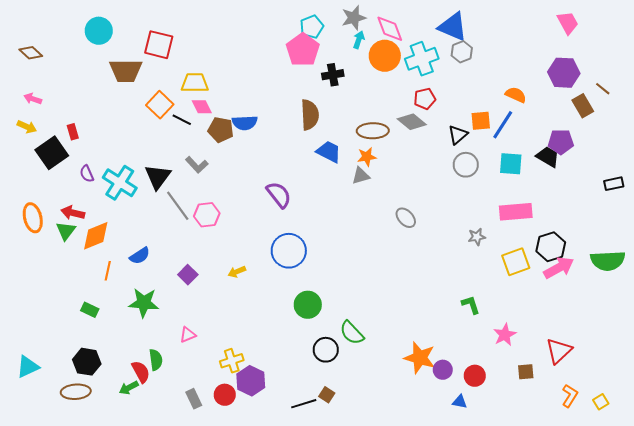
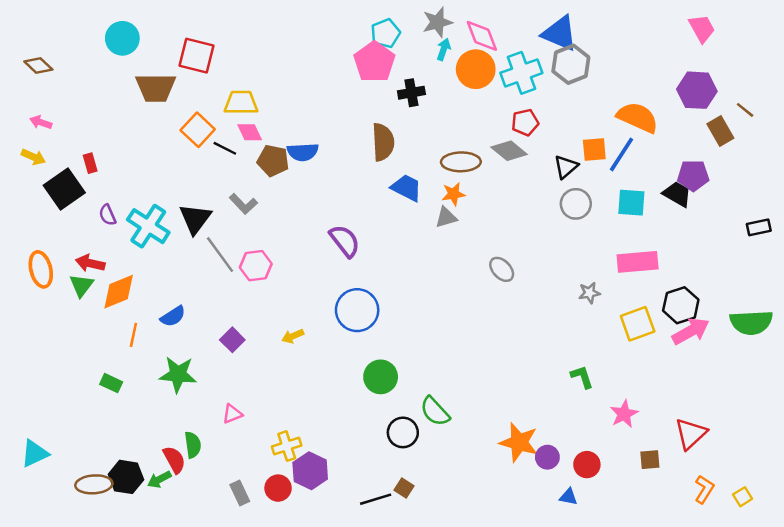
gray hexagon: (462, 52) -> (571, 64), size x1.4
orange semicircle: (516, 95) -> (638, 117), size x1.6
black hexagon: (87, 362) -> (126, 477), moved

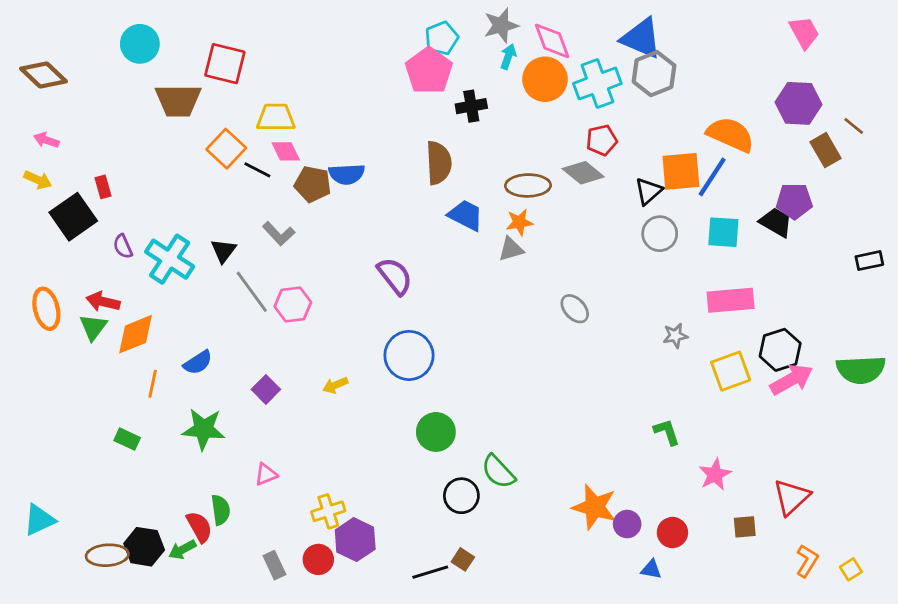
brown diamond: (38, 65) -> (44, 75), size x1.4
orange square: (594, 150) -> (681, 171), size x1.4
black triangle: (195, 219) -> (223, 251), size x0.7

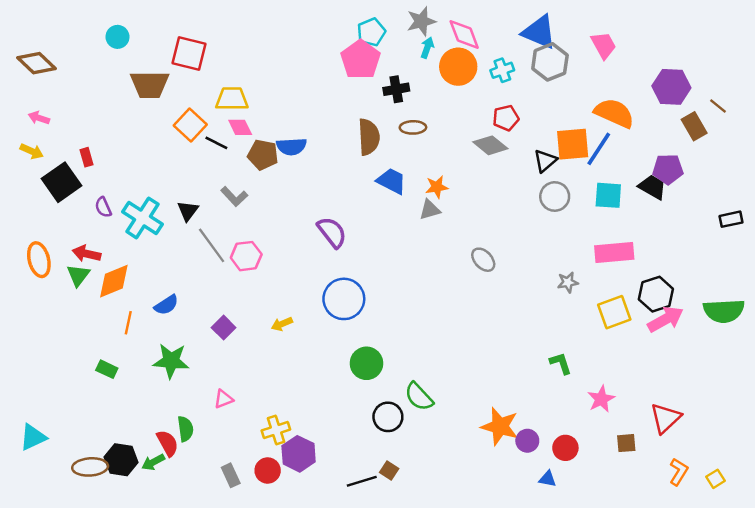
pink trapezoid: (804, 32) -> (604, 45), moved
cyan circle: (140, 44) -> (117, 37), size x0.7
cyan cross: (597, 83) -> (502, 70), size x0.6
brown ellipse: (528, 185) -> (413, 127), moved, size x0.7

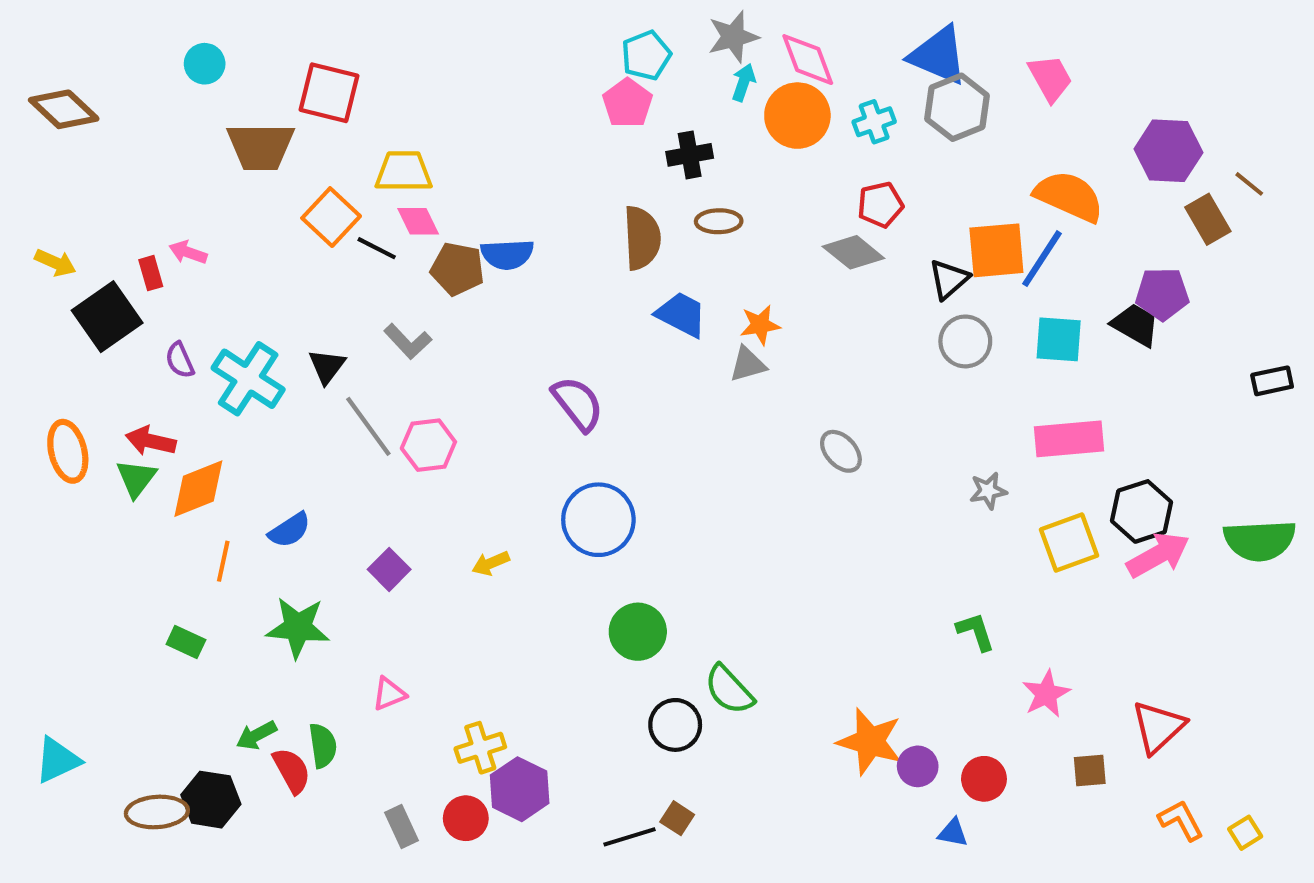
pink pentagon: (361, 60) -> (627, 103), size x0.7
pink arrow: (39, 118) -> (188, 252), moved
green arrow: (153, 462) -> (256, 735), moved
orange L-shape: (679, 472) -> (1181, 820), turned -60

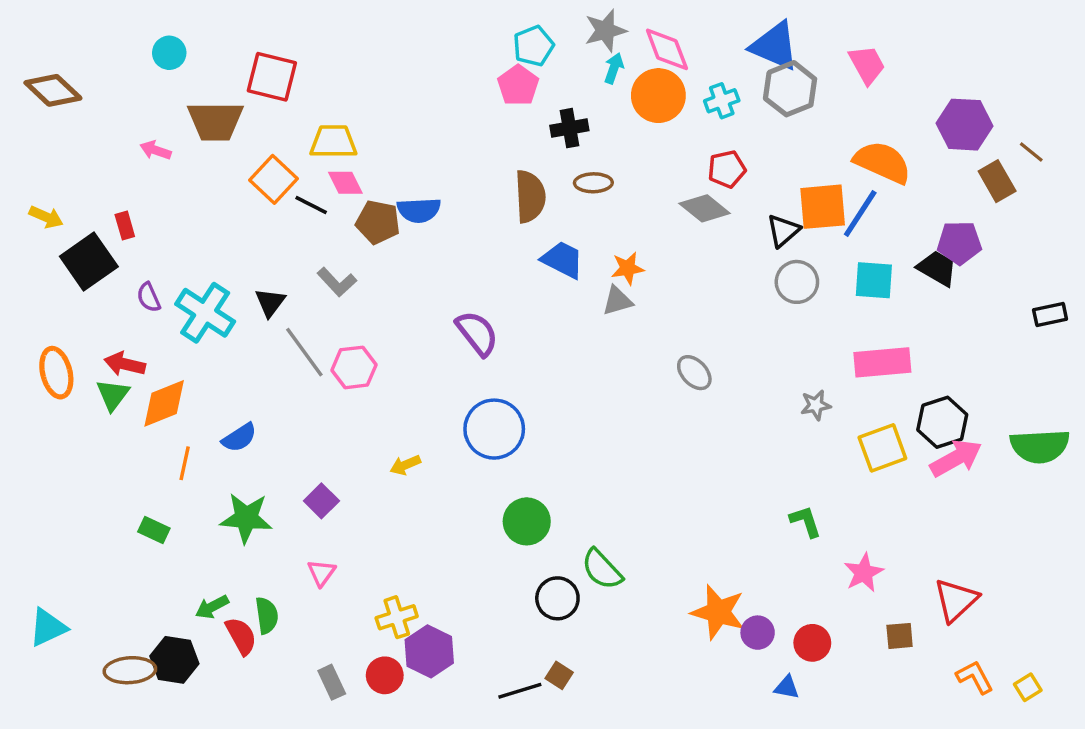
pink arrow: (188, 252) -> (156, 150), moved
purple square: (389, 569) -> (321, 501), moved
pink triangle: (389, 694) -> (321, 573), turned -32

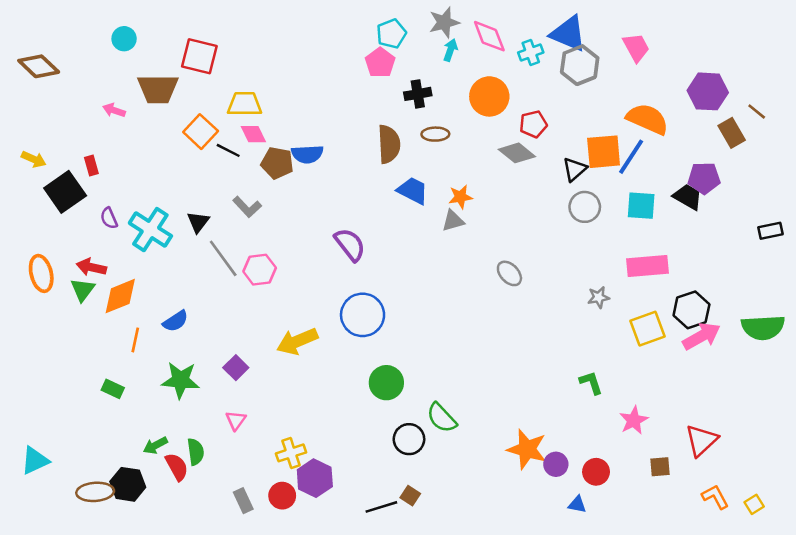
orange circle: (658, 96) -> (489, 96), moved
cyan cross: (722, 101) -> (531, 53), moved
yellow arrow: (405, 465) -> (297, 341), size x1.8

